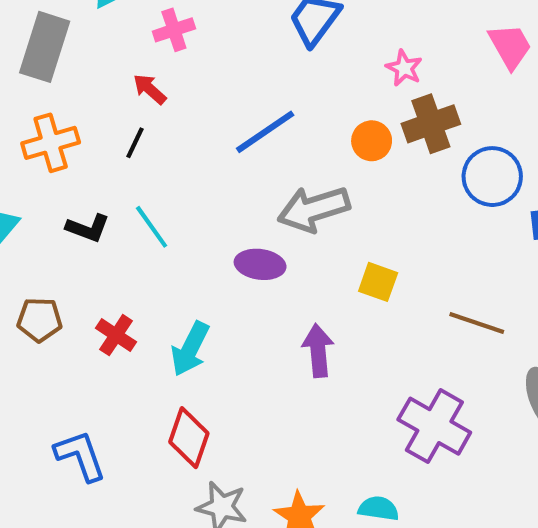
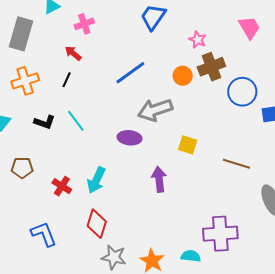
red cross: (116, 335) -> (62, 186), moved
purple cross: (434, 426) -> (220, 234), moved, turned -32

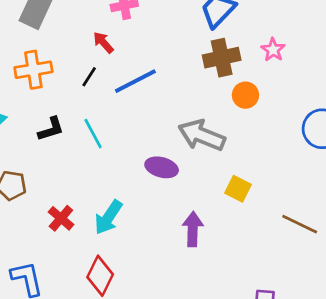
brown cross: (211, 67) -> (222, 58), moved
blue line: (130, 73) -> (135, 81), moved
gray arrow: (155, 110) -> (202, 135), turned 32
black L-shape: (45, 122) -> (51, 129), turned -45

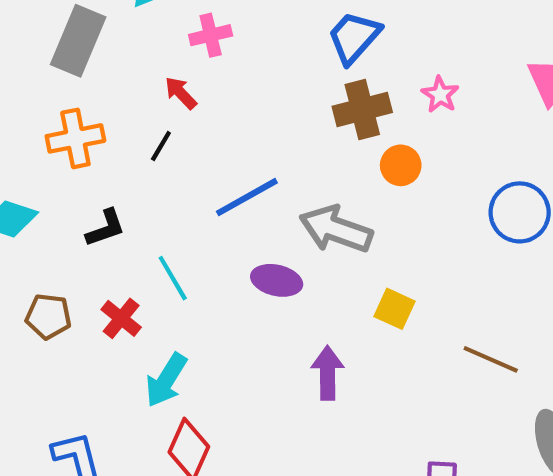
blue line: (135, 81) -> (247, 197), moved
cyan line: (93, 134) -> (173, 278), moved
cyan arrow: (108, 217) -> (166, 380), moved
red cross: (61, 218) -> (121, 318), moved

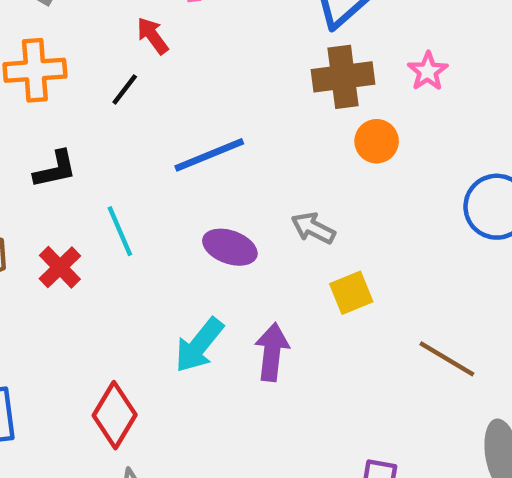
gray arrow: (336, 229) -> (313, 228), moved, size x0.6
yellow square: (394, 309) -> (351, 293), turned 36
cyan arrow: (166, 380) -> (199, 345), moved

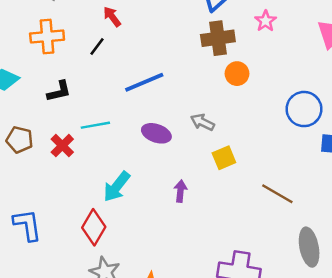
pink star: (428, 71) -> (266, 21), moved
cyan line: (120, 231) -> (95, 125), turned -76
cyan arrow: (199, 345) -> (117, 187), moved
purple arrow: (272, 352) -> (180, 191), size x0.7

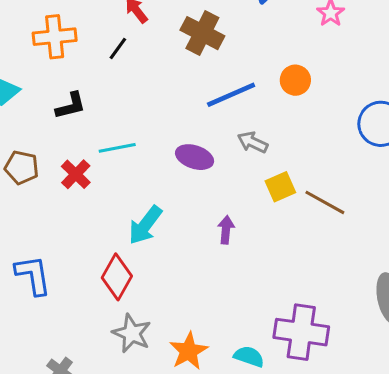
brown cross: (218, 38) -> (202, 33), moved, turned 36
blue line: (144, 82) -> (231, 95), moved
brown line: (277, 194) -> (325, 202), moved

